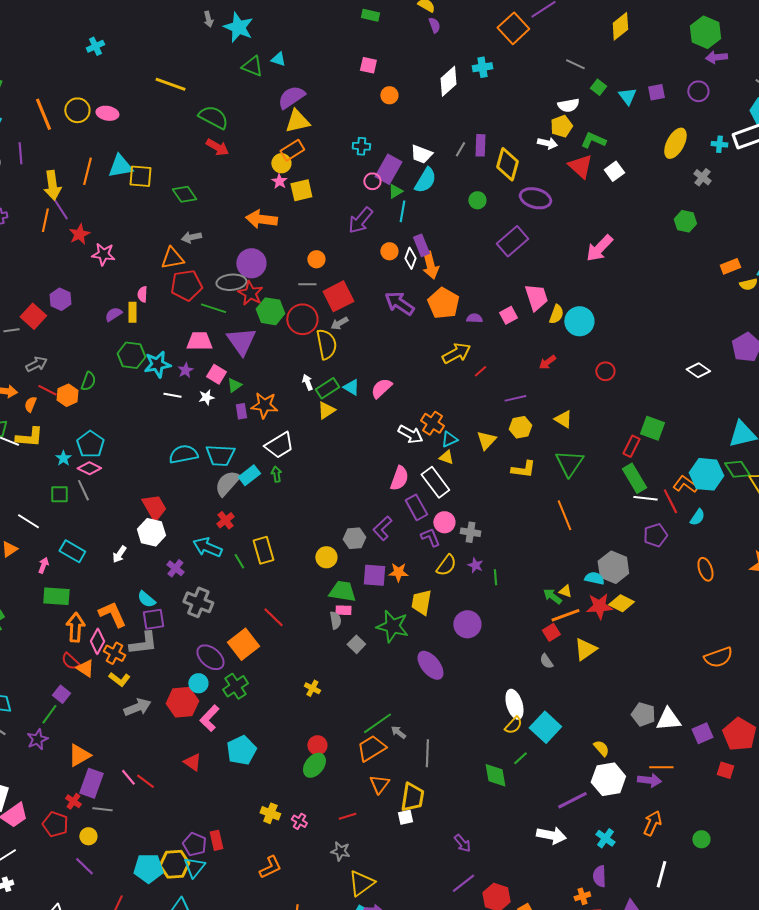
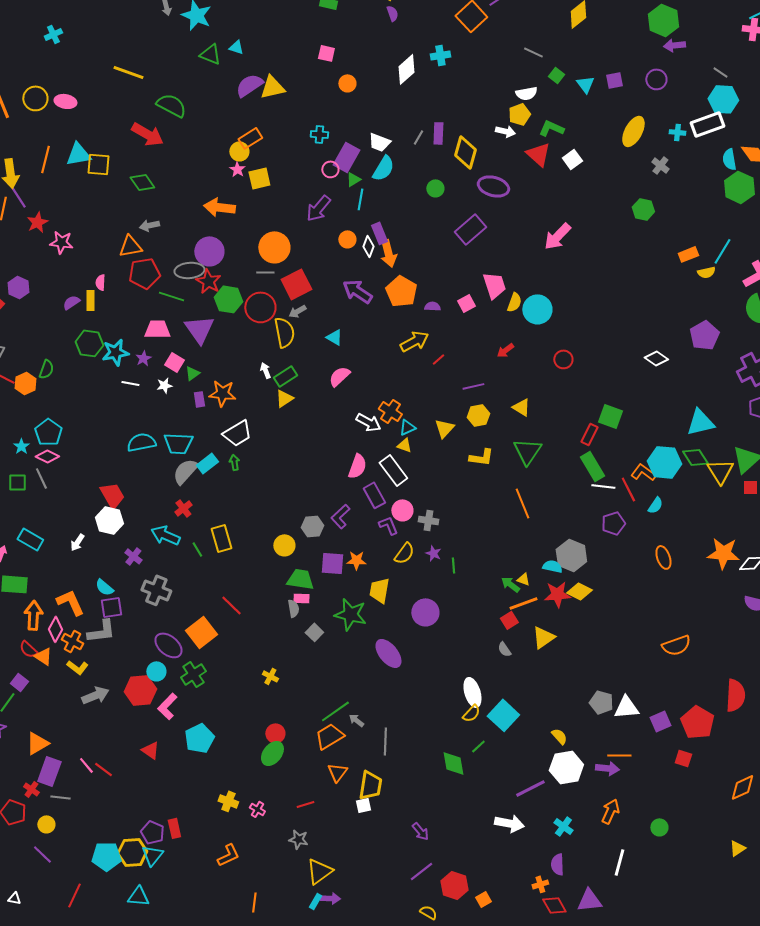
yellow triangle: (297, 121) -> (272, 87), moved
red arrow: (217, 147) -> (147, 134), moved, size x1.4
orange circle: (316, 259) -> (274, 247), size x1.8
cyan triangle: (351, 387) -> (334, 337), moved

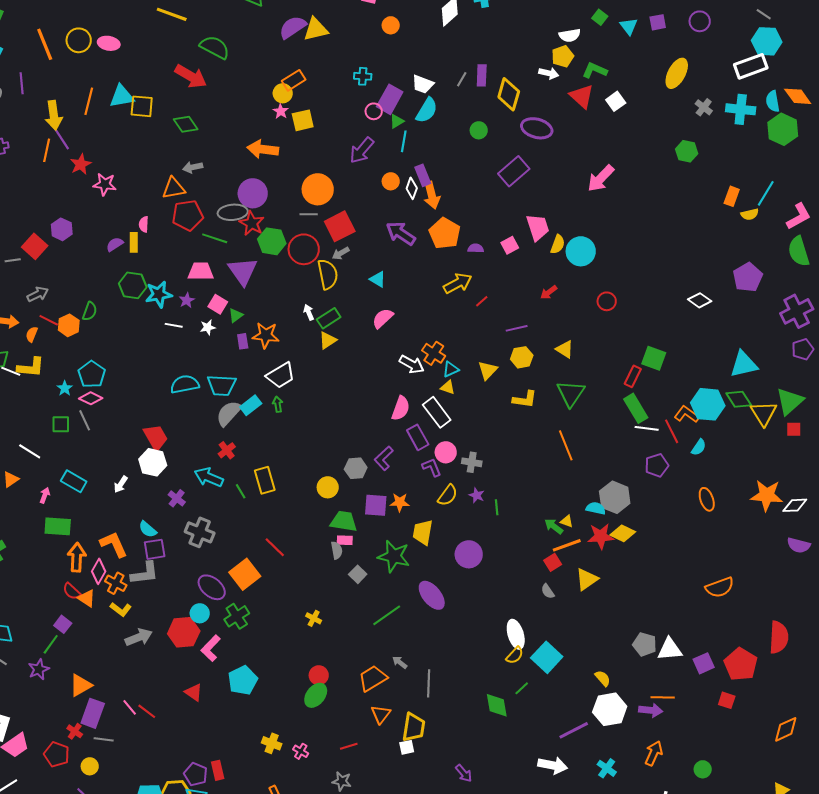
cyan cross: (677, 132) -> (741, 109), moved, size x1.8
orange rectangle: (688, 254) -> (732, 196), turned -48
green line: (335, 711) -> (387, 615), moved

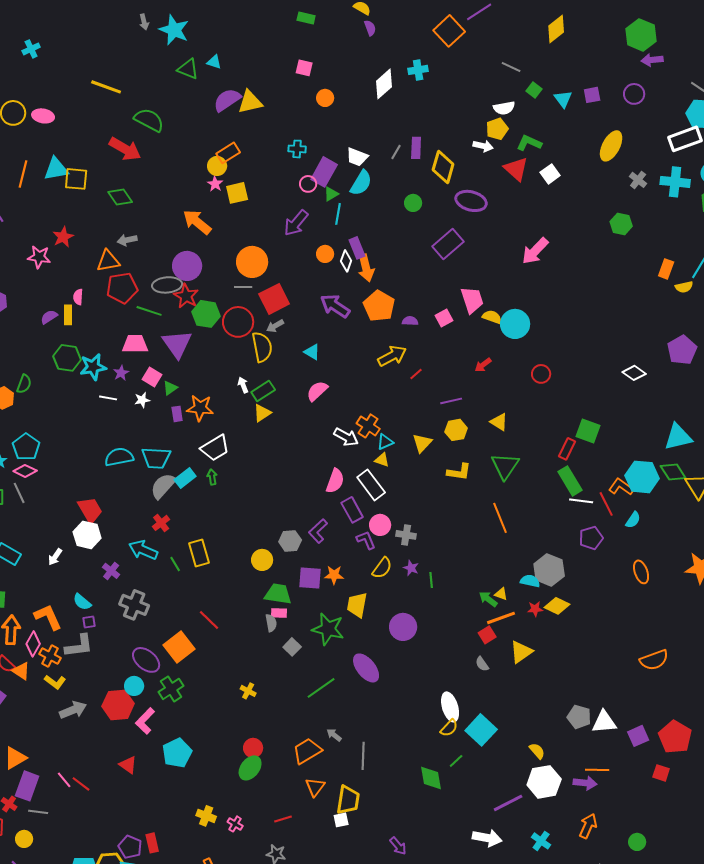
orange arrow: (263, 149) -> (197, 222), turned 32
red star: (81, 164) -> (63, 237), moved
yellow semicircle: (558, 244) -> (492, 317), turned -90
red star: (601, 536) -> (535, 609), size x0.6
purple square: (155, 549) -> (89, 622), size x0.6

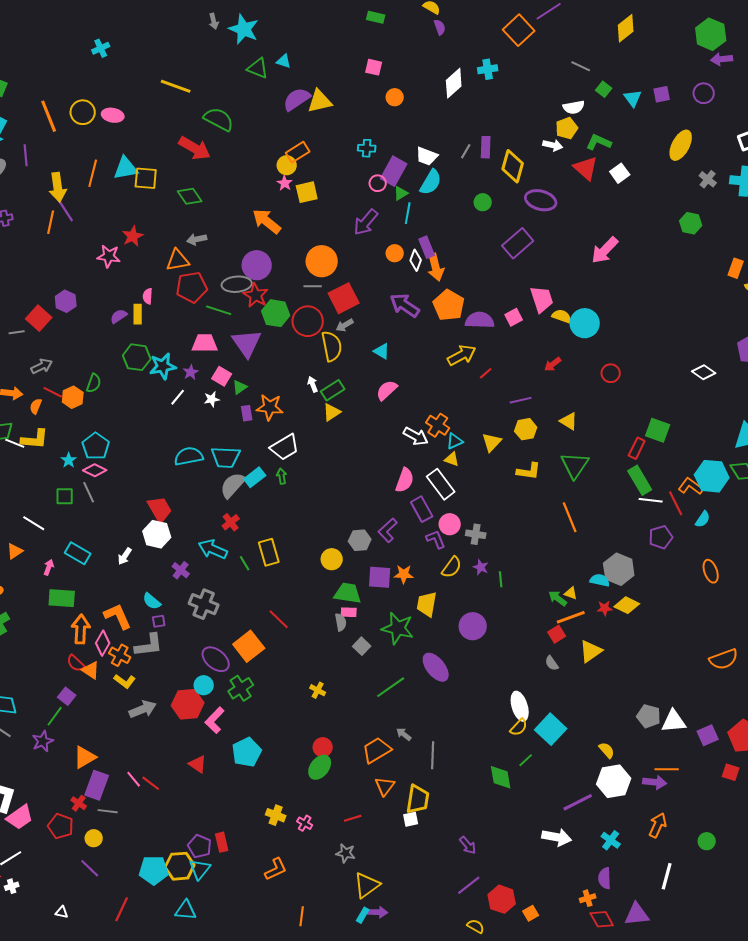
purple semicircle: (410, 321) -> (480, 320), size x1.8
white line: (108, 398) -> (178, 397), turned -60

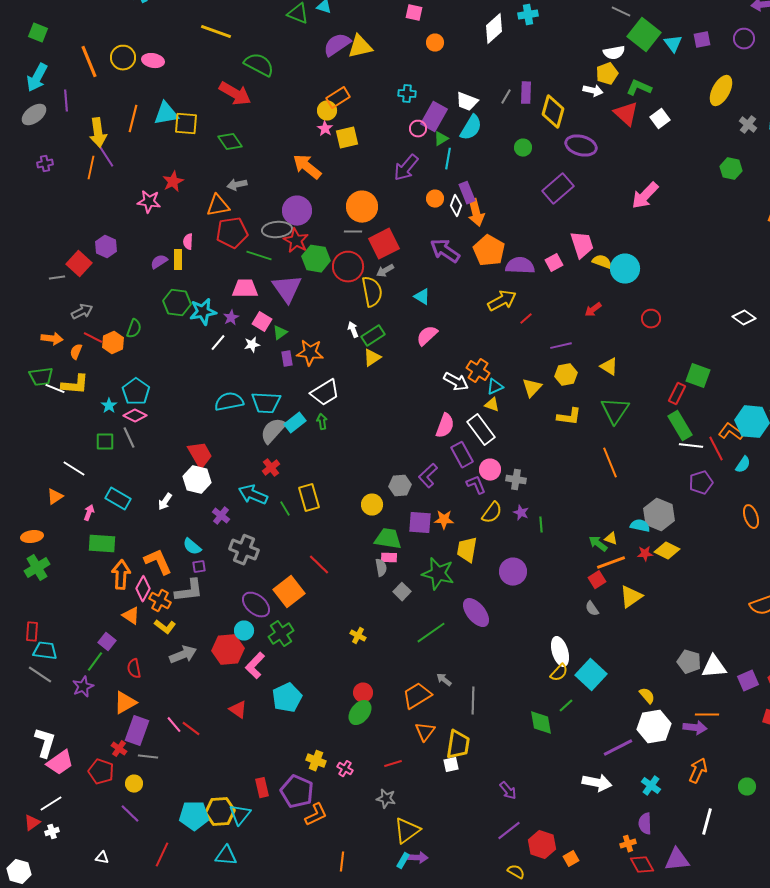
green square: (604, 89) -> (644, 35), size x2.0
red semicircle: (76, 663) -> (134, 669), moved, turned 36
purple pentagon: (200, 846) -> (297, 792), moved, size x1.4

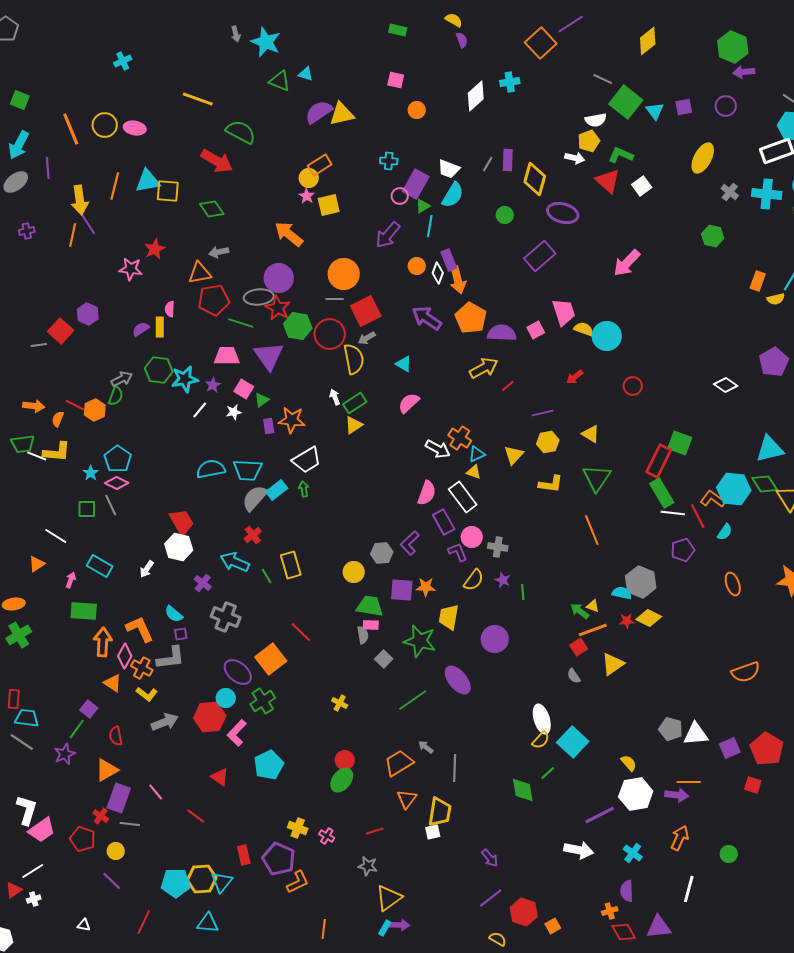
gray arrow: (82, 312) -> (122, 379), moved
red rectangle: (677, 394) -> (659, 461), size x1.5
red line: (191, 729) -> (196, 816), moved

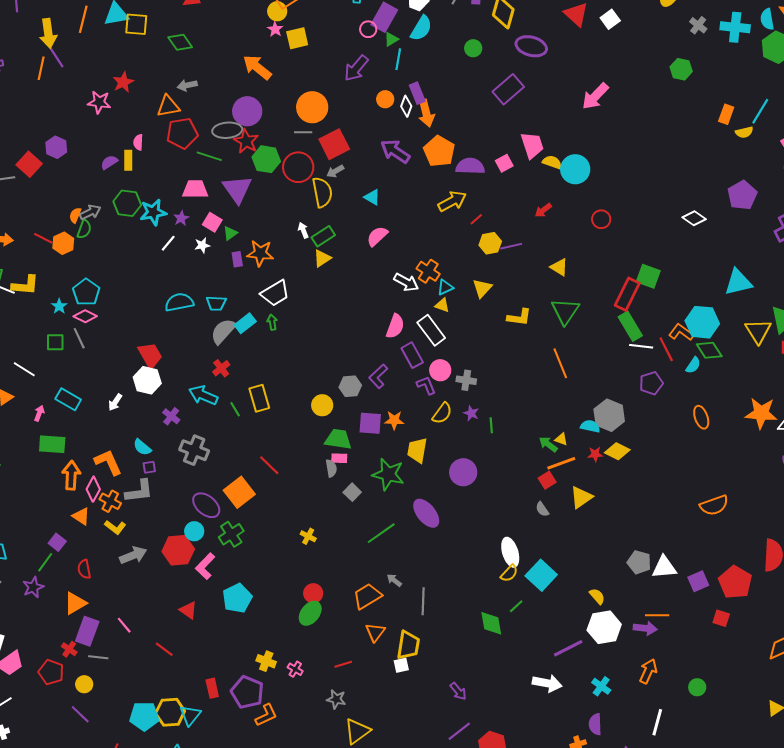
orange semicircle: (58, 419) -> (75, 215), moved
yellow hexagon: (548, 442) -> (490, 243), moved
cyan trapezoid: (248, 470) -> (216, 303), size x0.7
green diamond: (765, 484) -> (709, 350), moved

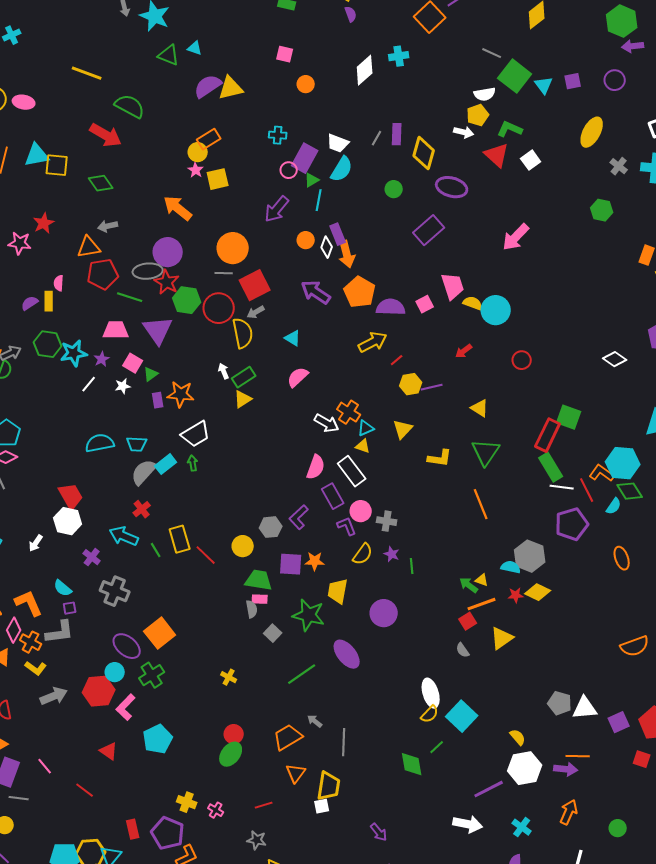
purple pentagon: (651, 383) -> (572, 524), size x1.4
red line: (269, 465) -> (206, 555), moved

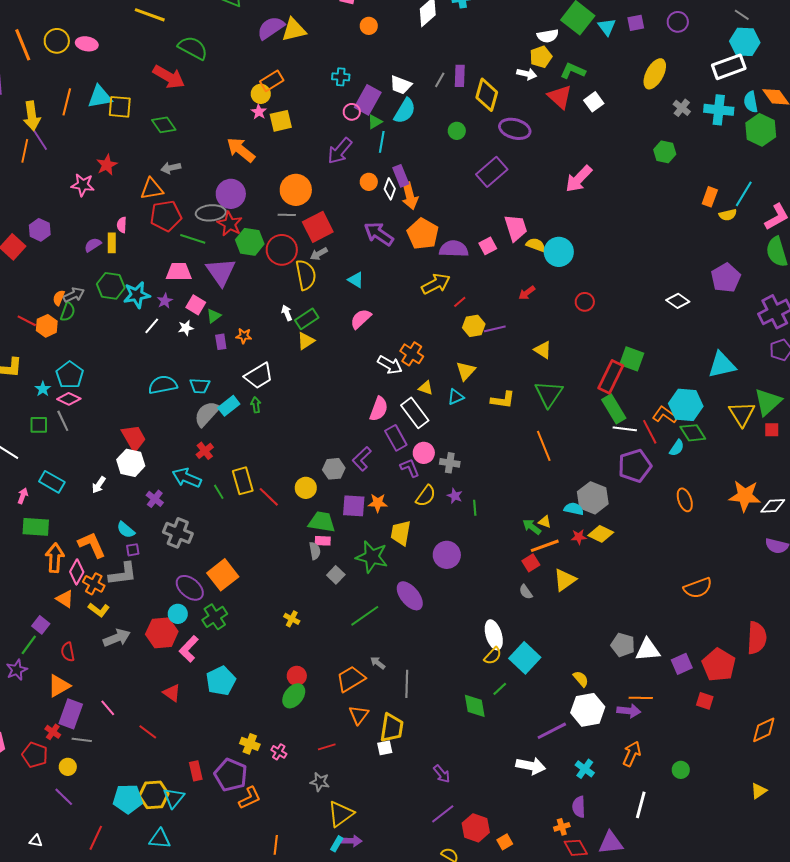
orange star: (181, 394) -> (244, 336), size x0.6
cyan triangle: (366, 428) -> (456, 397), moved

